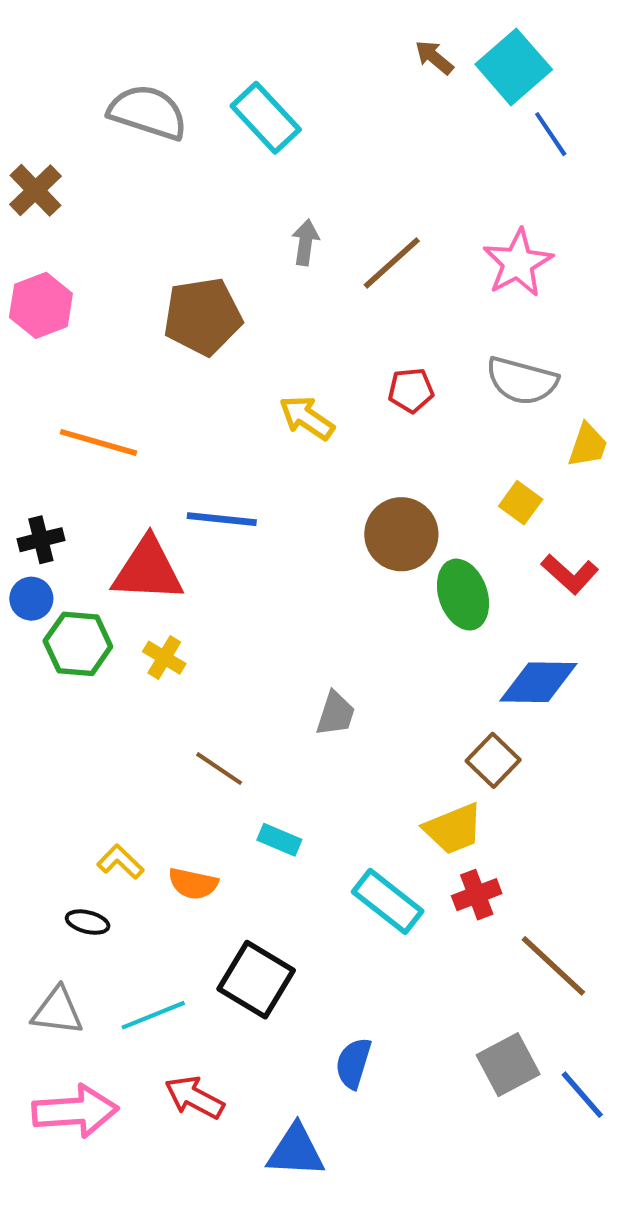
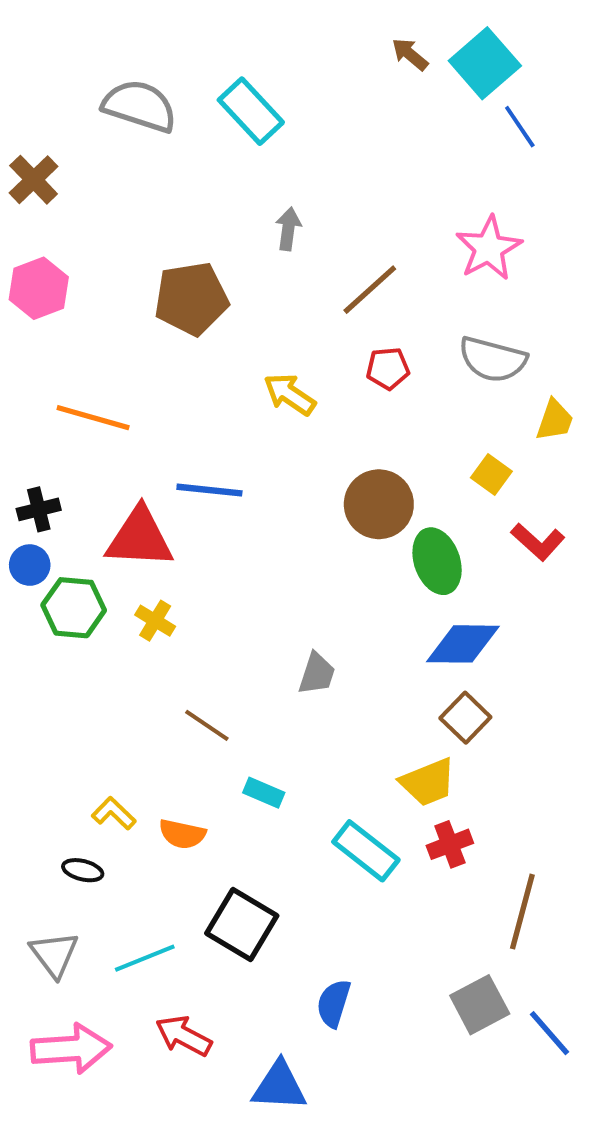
brown line: (392, 263) -> (370, 290), moved
blue diamond: (538, 682) -> (463, 644), moved
brown line: (553, 966) -> (522, 912), turned 62
gray triangle: (57, 1011) -> (54, 954), turned 46

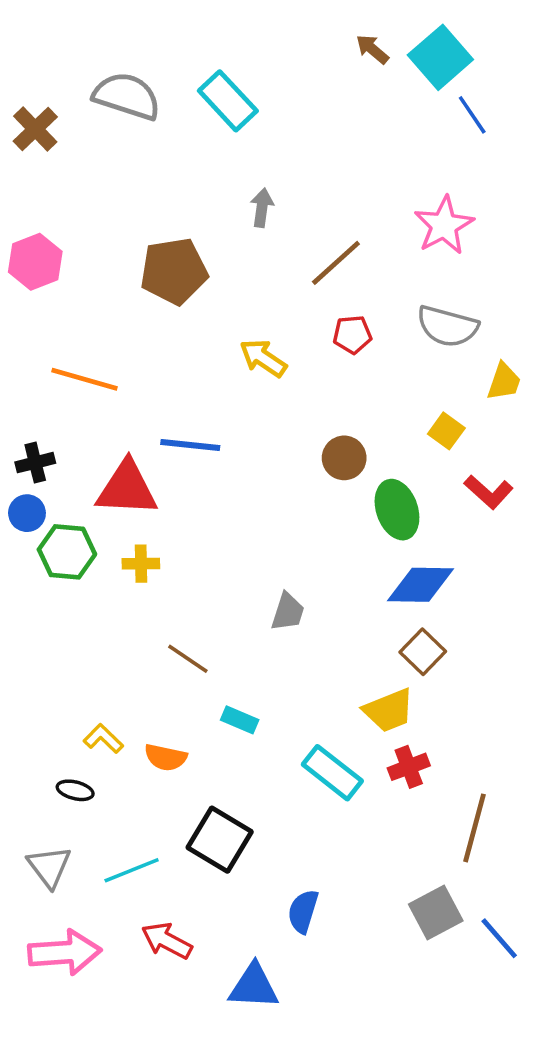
brown cross: (34, 180) -> (35, 129), moved
brown circle: (379, 504) -> (344, 458), size x0.7
yellow cross: (155, 621) -> (141, 564), turned -32

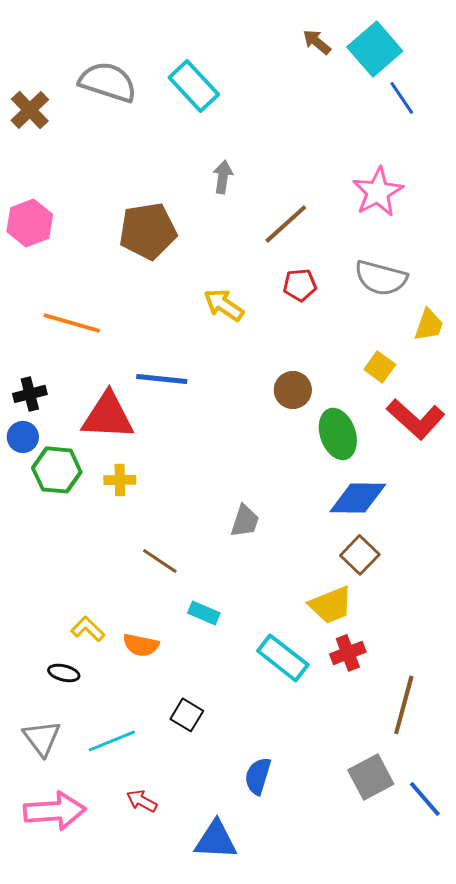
red L-shape: (489, 492) -> (416, 419), size x1.4
black square: (220, 840) -> (187, 715), size x0.6
red arrow: (167, 941) -> (142, 801), size x0.7

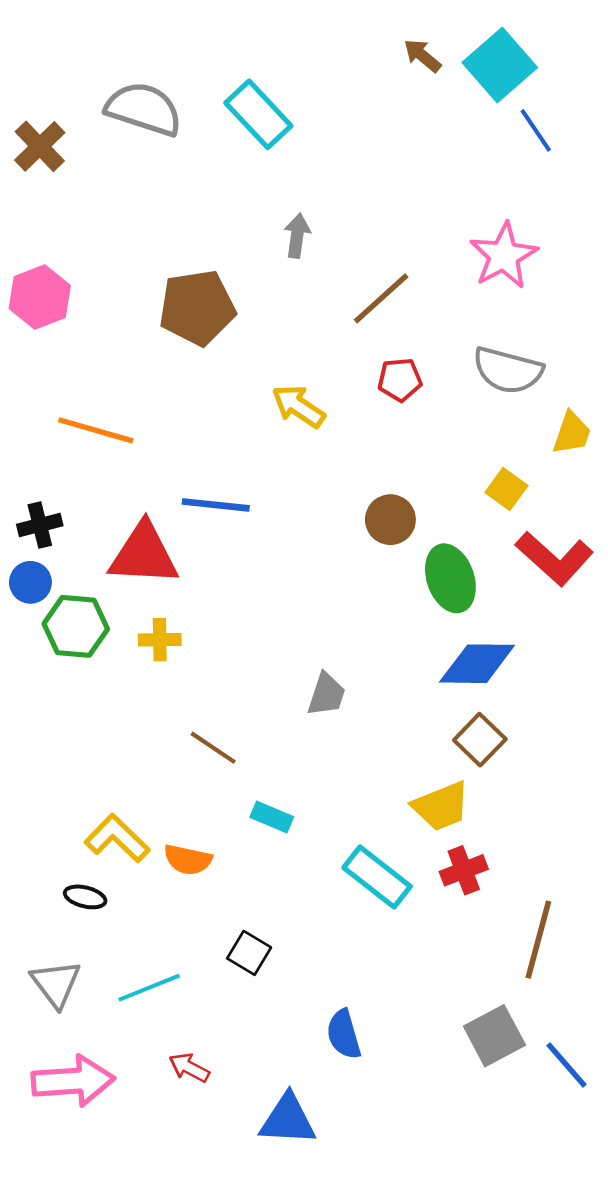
yellow L-shape: (88, 629) -> (117, 838), size x1.4
blue semicircle: (258, 776) -> (344, 1034), turned -33

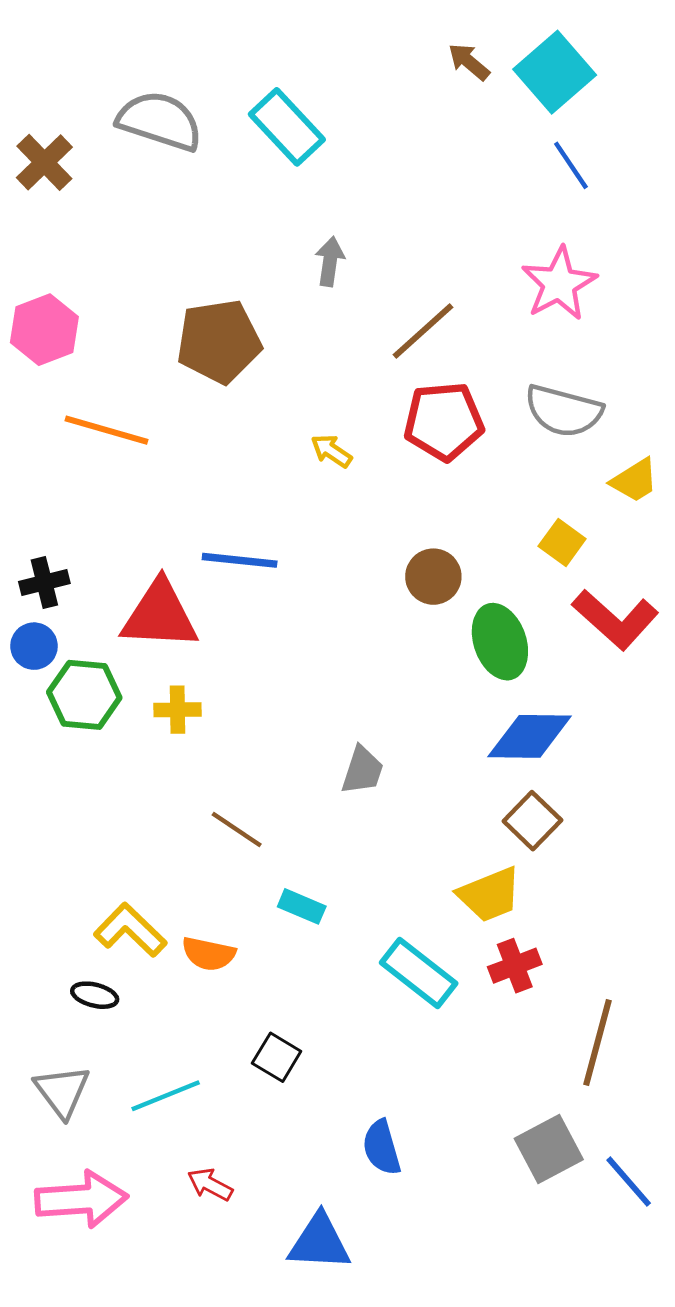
blue line: (536, 130) -> (571, 165), moved
red pentagon: (400, 380) -> (444, 421), size x1.6
yellow arrow: (298, 406) -> (331, 451), size x0.7
orange line: (96, 430) -> (106, 430), moved
yellow trapezoid: (572, 433) -> (635, 480), turned 39

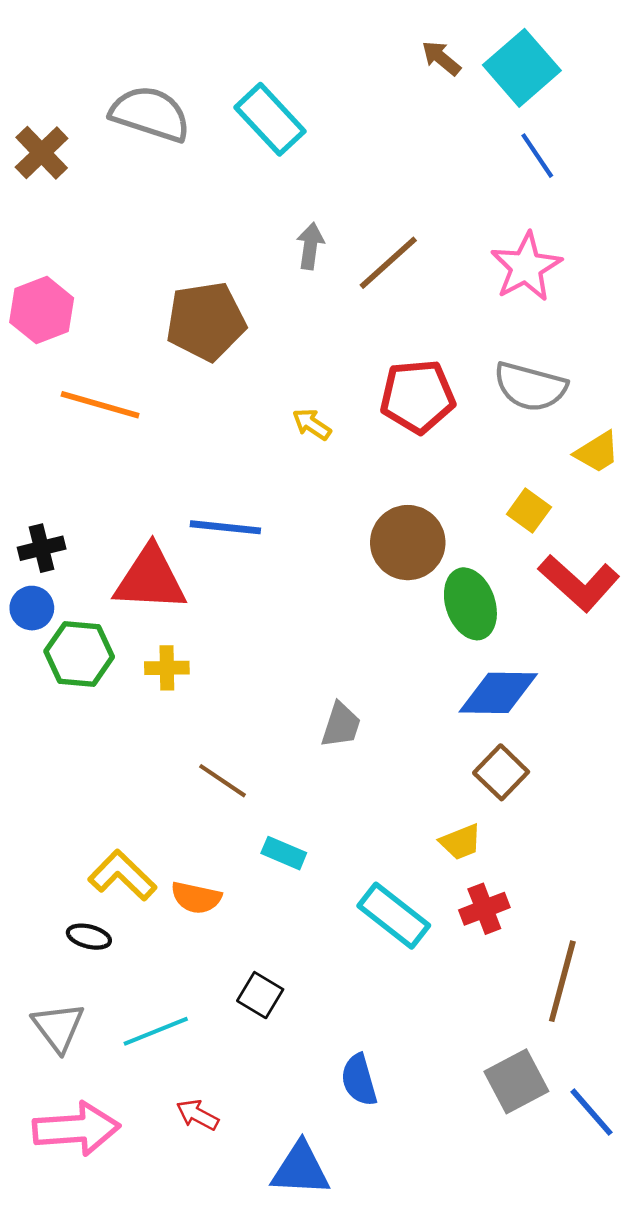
brown line: (423, 331) -> (388, 263), moved
brown circle: (433, 577) -> (408, 543), size x1.4
yellow trapezoid: (490, 895) -> (461, 842), size x0.7

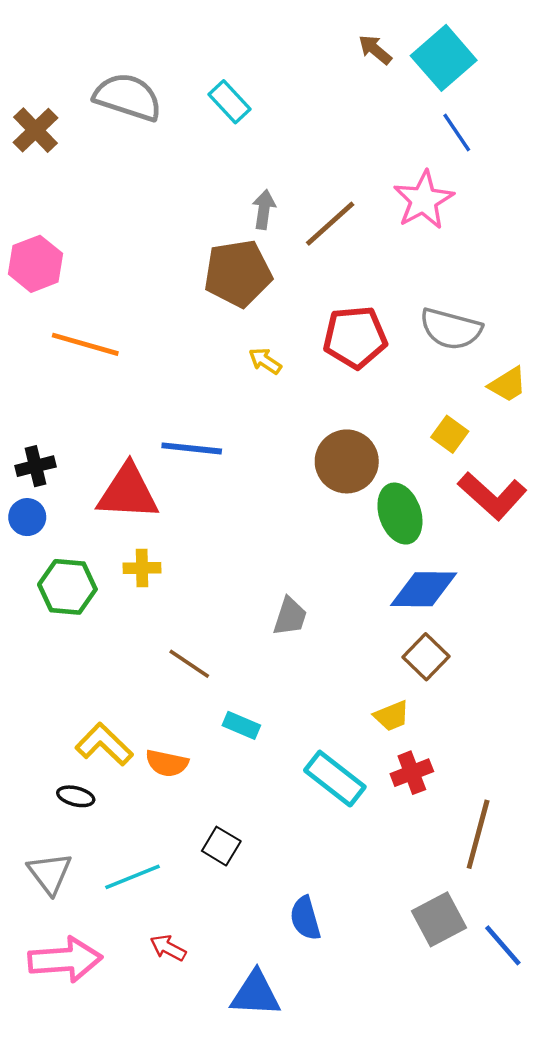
cyan rectangle: (270, 119) -> (230, 102), size x0.7
pink star: (526, 267) -> (424, 200), moved
brown pentagon: (206, 321) -> (238, 273), moved
green hexagon: (79, 654) -> (67, 587), moved

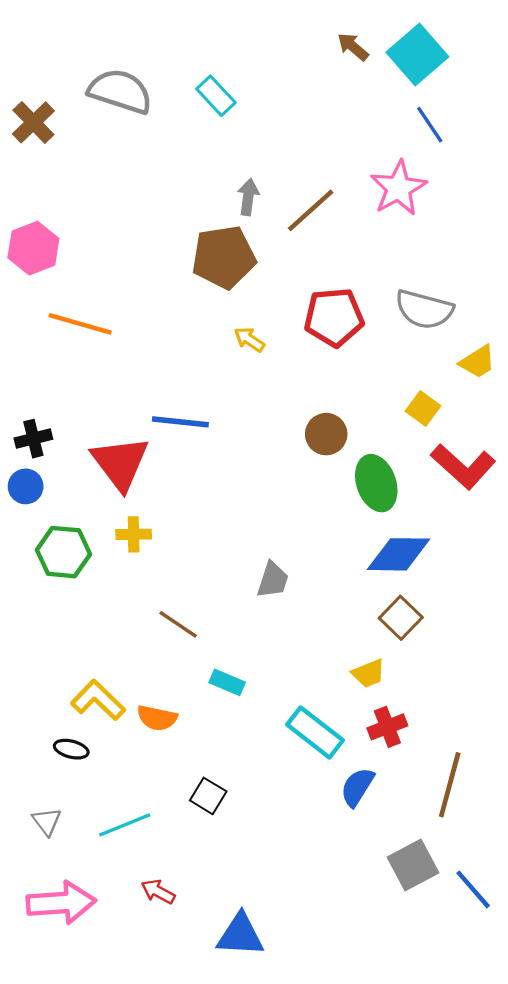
brown circle: (347, 461) -> (326, 434), size x0.7
red triangle: (128, 492) -> (120, 463), turned 50
gray triangle: (50, 873) -> (47, 821), size x0.7
blue semicircle: (305, 918) -> (357, 787), moved, turned 48

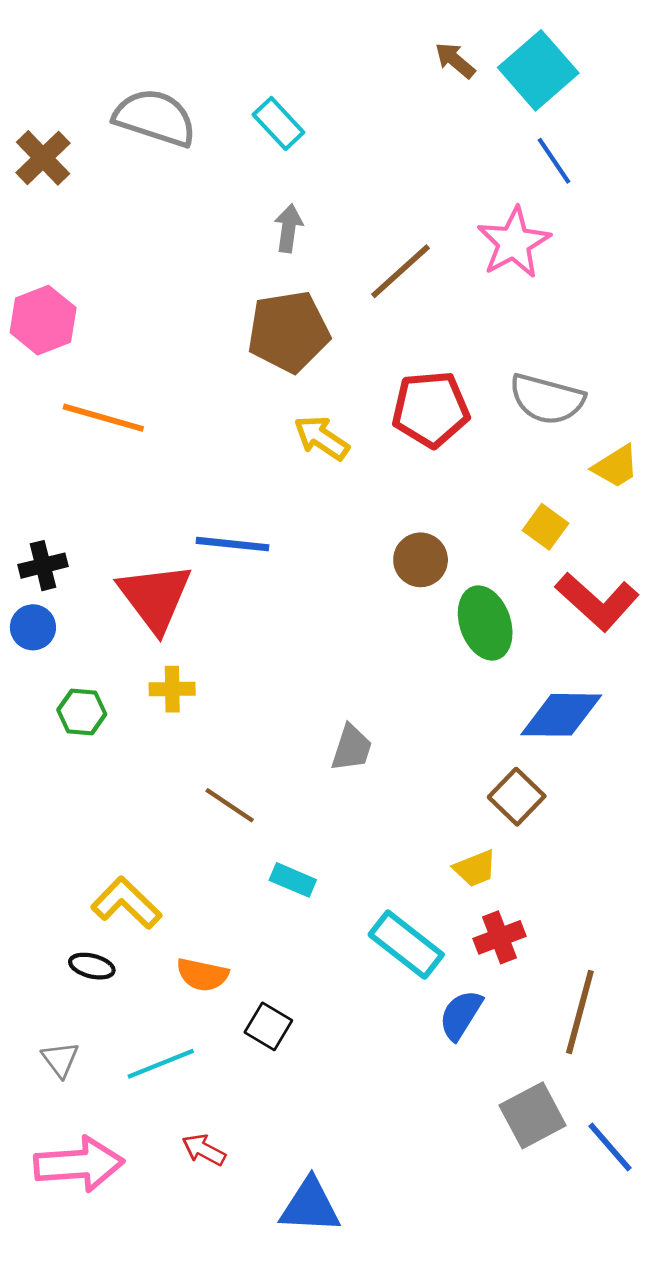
gray arrow: (248, 197) -> (288, 228), moved
yellow arrow: (249, 339) -> (321, 438), size x1.4
green hexagon: (63, 552) -> (82, 712), size x0.7
blue diamond: (399, 554) -> (561, 715), moved
orange semicircle: (157, 718) -> (202, 975), moved

